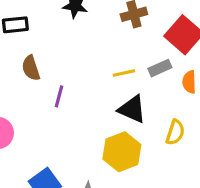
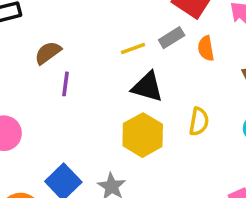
brown semicircle: (31, 68) -> (48, 53), moved, turned 80
yellow semicircle: (175, 132) -> (199, 122), moved

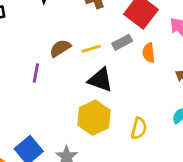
brown semicircle: (48, 53) -> (60, 48), moved
yellow semicircle: (199, 122) -> (139, 128), moved

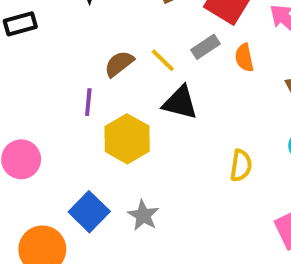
yellow line: (91, 49) -> (163, 60), turned 66
yellow hexagon: (94, 118) -> (127, 139), moved

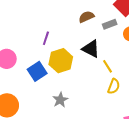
yellow line: (163, 60) -> (108, 66), moved
brown semicircle: (119, 64) -> (86, 17), moved
blue square: (89, 212) -> (37, 71), moved

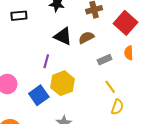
gray rectangle: (110, 24) -> (105, 60), moved
black triangle: (91, 49) -> (63, 36), moved

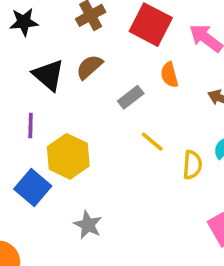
black triangle: (63, 36) -> (48, 75), turned 30
yellow semicircle: (117, 107) -> (192, 165), moved

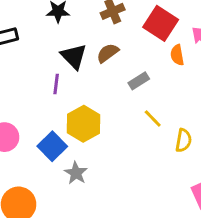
orange semicircle: (169, 75) -> (177, 55), moved
purple line: (31, 125) -> (56, 84), moved
gray star: (88, 225) -> (76, 173), moved

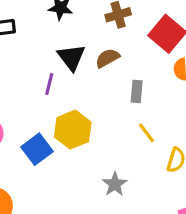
gray rectangle: (139, 81) -> (137, 91), turned -60
gray star: (76, 173) -> (115, 184), moved

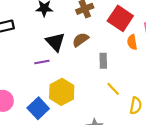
purple line: (49, 84) -> (42, 62), turned 72

